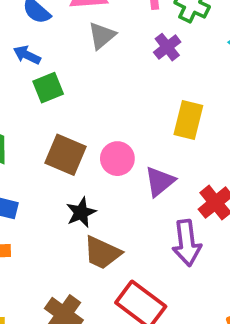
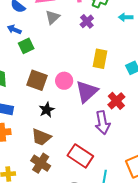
purple triangle: (160, 182) -> (87, 91), size x1.4
brown trapezoid: (102, 253) -> (41, 137), moved

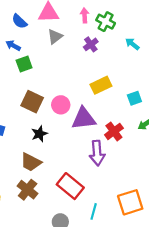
cyan arrow: (126, 17) -> (132, 44), turned 32
yellow rectangle: (100, 59) -> (101, 85), turned 48
purple triangle: (87, 91) -> (84, 119), turned 30

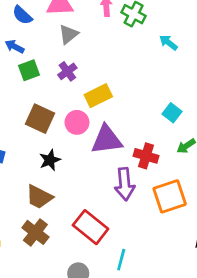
purple cross: (91, 44) -> (67, 71), moved
yellow rectangle: (101, 85) -> (98, 96), moved
cyan square: (134, 98) -> (172, 113), turned -32
red cross: (114, 131) -> (146, 156), turned -36
orange square: (130, 202) -> (170, 196), moved

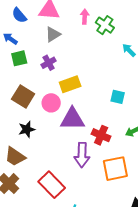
cyan square: (172, 113) -> (118, 97), moved, turned -32

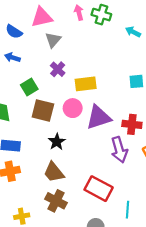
green square: (19, 58) -> (29, 87), moved
yellow rectangle: (70, 84) -> (86, 84), turned 30
brown trapezoid: (15, 157) -> (54, 172), turned 35

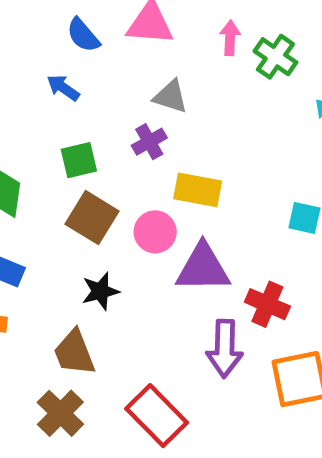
gray triangle: (53, 40) -> (171, 97), moved, turned 49

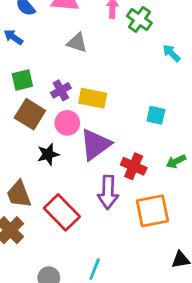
purple cross: (149, 142) -> (61, 90), moved
purple triangle: (203, 268) -> (95, 145), turned -36
black star: (100, 291) -> (48, 154), moved
red rectangle: (157, 416) -> (62, 212), moved

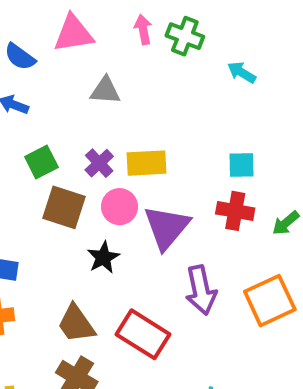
red cross: (134, 166) -> (235, 211), moved

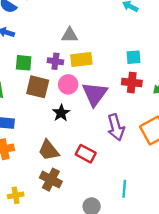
gray triangle: (105, 90) -> (70, 35), moved
green square: (41, 162) -> (24, 63), turned 36
purple cross: (99, 163) -> (55, 61), turned -35
red rectangle: (143, 334) -> (86, 154), size x0.7

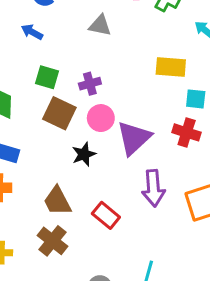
gray triangle: (70, 35) -> (100, 26), moved
yellow rectangle: (81, 60) -> (171, 67), moved
purple cross: (55, 61) -> (90, 84), turned -35

